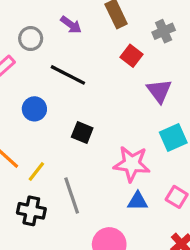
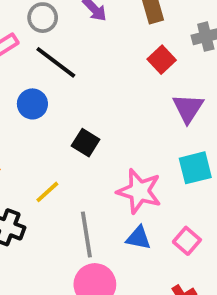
black line: (68, 75) -> (56, 62), moved
yellow line: (36, 172) -> (47, 192), moved
gray line: (72, 195) -> (86, 234), moved

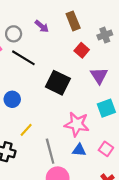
blue circle: (32, 104) -> (12, 99), moved
black square: (86, 143) -> (58, 83), moved, size x1.6

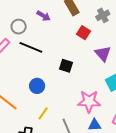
black square: (58, 83) -> (66, 66), size x0.6
blue circle: (12, 99) -> (37, 86), moved

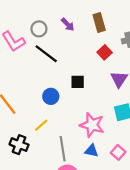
black square: (66, 66) -> (78, 82), turned -32
blue circle: (37, 86) -> (51, 96), moved

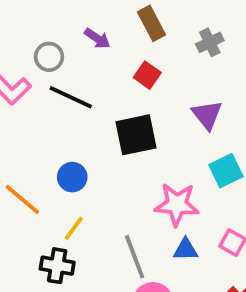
red square: (105, 52) -> (147, 75), moved
black square: (78, 82) -> (136, 135), size x1.6
blue circle: (51, 96) -> (72, 177), moved
yellow line: (41, 125) -> (74, 228), moved

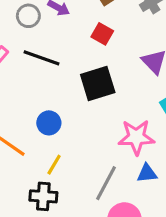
gray circle: (49, 57) -> (28, 16), moved
gray line: (135, 257) -> (106, 183), turned 54

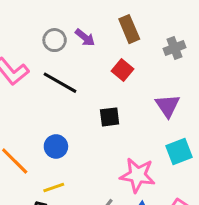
black square: (98, 83) -> (110, 117), size x0.6
yellow line: (54, 165) -> (54, 187), turned 30

